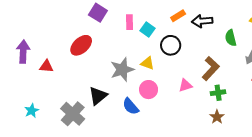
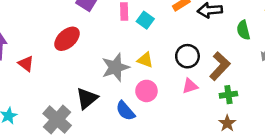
black circle: (171, 45) -> (187, 56), moved
red triangle: (46, 66) -> (26, 64), turned 32

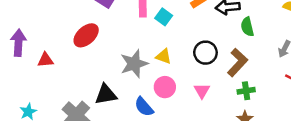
green semicircle: (243, 30) -> (247, 27), moved
red triangle: (26, 64) -> (45, 60), turned -42
pink triangle: (190, 86) -> (202, 91), moved, turned -42
black triangle: (87, 98) -> (106, 94), turned 30

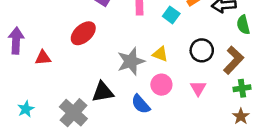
cyan square: (164, 17) -> (171, 15), moved

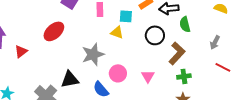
cyan square: (171, 15) -> (126, 16), turned -32
black circle: (202, 50) -> (155, 35), moved
yellow triangle: (160, 54) -> (117, 32), moved
red triangle: (43, 58) -> (21, 51), turned -32

